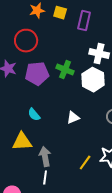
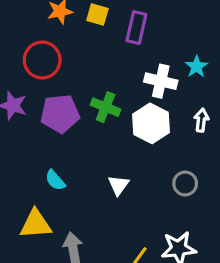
white triangle: (73, 118) -> (119, 185), turned -32

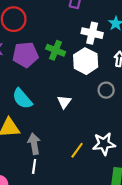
cyan semicircle: (55, 180) -> (22, 99), size x1.5
gray circle: (185, 183) -> (106, 90), moved

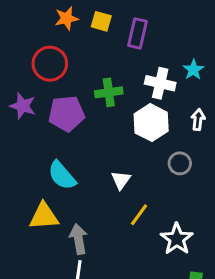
green cross: (56, 50) -> (109, 92), moved, turned -30
white star: (104, 144) -> (177, 239), turned -30
yellow line: (77, 150) -> (139, 215), moved

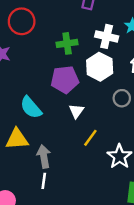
purple pentagon: (66, 114) -> (65, 80), moved

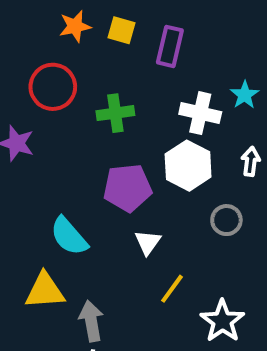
green cross: (67, 43) -> (115, 113), moved

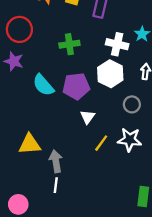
red circle: (53, 87) -> (19, 29), moved
cyan semicircle: (69, 236) -> (43, 85), moved
white star: (222, 321) -> (130, 140), moved, turned -30

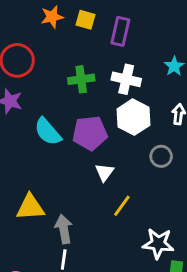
white cross: (117, 44) -> (126, 79), moved
white star: (130, 140) -> (158, 244), moved

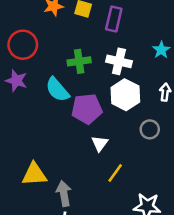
cyan semicircle: (48, 132) -> (57, 90), moved

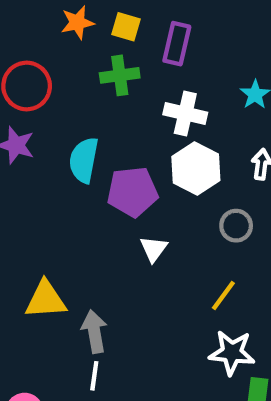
green cross: (79, 61) -> (120, 75), moved
cyan semicircle: (57, 90) -> (84, 160), turned 52
yellow line: (115, 173) -> (223, 295), moved

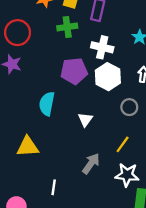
cyan semicircle: (84, 160) -> (47, 104), moved
purple pentagon: (132, 192) -> (74, 71), moved
gray arrow: (94, 331) -> (91, 164), moved, turned 45

